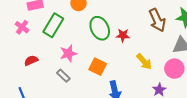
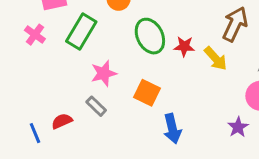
brown arrow: (157, 20) -> (235, 24), turned -130
red semicircle: (31, 61) -> (62, 121), moved
yellow arrow: (144, 62) -> (216, 58), moved

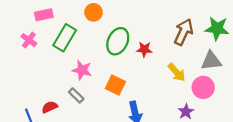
green ellipse: (150, 36) -> (118, 41), turned 52
yellow arrow: (216, 58) -> (177, 72), moved
pink star: (104, 73) -> (82, 70), turned 30

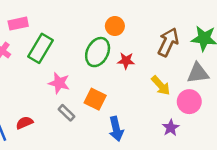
orange circle: (94, 12) -> (115, 26), moved
gray rectangle: (76, 95) -> (67, 113), moved

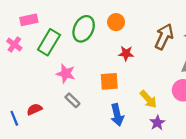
green ellipse: (98, 52) -> (84, 29), moved
yellow arrow: (161, 86) -> (148, 99), moved
orange square: (95, 99) -> (109, 81), moved, turned -30
purple star: (171, 128) -> (157, 123), moved

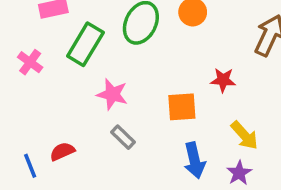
pink cross: (14, 44) -> (30, 62), moved
red star: (126, 53) -> (223, 80), moved
purple star: (157, 123) -> (239, 173), moved

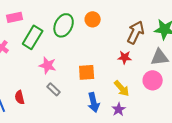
red star: (223, 80) -> (125, 57), moved
red semicircle: (62, 151) -> (20, 97), turned -80

